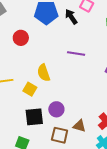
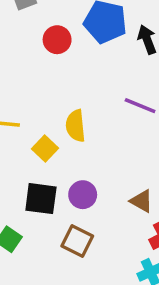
red circle: (21, 38) -> (57, 40), moved
brown triangle: (79, 126) -> (142, 201), moved

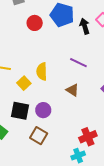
brown triangle: (142, 201) -> (72, 90), moved

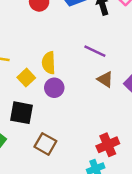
brown triangle: (72, 90) -> (105, 79), moved
purple circle: (43, 110) -> (54, 88), moved

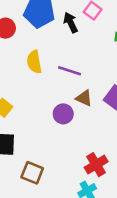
yellow semicircle: (49, 63) -> (34, 62), moved
purple circle: (54, 88) -> (63, 114), moved

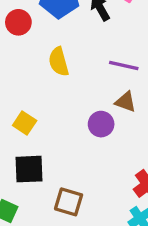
purple line: (70, 71) -> (124, 65), moved

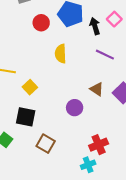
purple line: (124, 65) -> (105, 55), moved
purple circle: (101, 124) -> (75, 108), moved

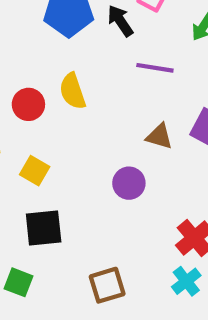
red circle: (41, 23) -> (28, 104), moved
brown square: (46, 144) -> (107, 285), moved, turned -30

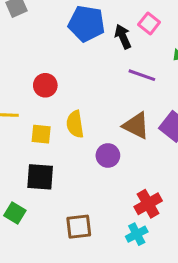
yellow semicircle: (73, 91) -> (75, 124), moved
brown triangle: (159, 136) -> (136, 126), size x1.4
yellow square: (35, 171) -> (41, 134), turned -35

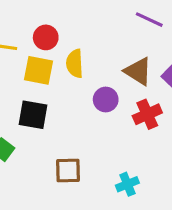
red circle: (45, 85) -> (46, 37), moved
yellow square: (41, 134) -> (38, 70), size x1.4
red cross: (148, 204) -> (147, 114), moved

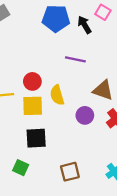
purple line: (149, 20) -> (75, 59), moved

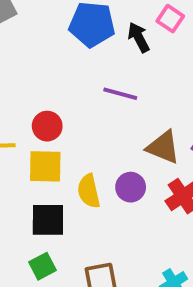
yellow semicircle: (57, 95) -> (89, 191), moved
green square: (21, 168) -> (43, 266), moved, turned 35

